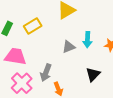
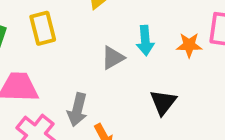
yellow rectangle: (33, 26) -> (43, 28), turned -66

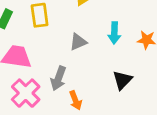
gray triangle: (113, 58) -> (78, 42), moved

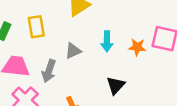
gray arrow: (58, 78) -> (49, 71), moved

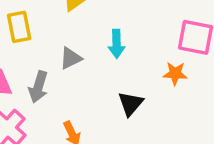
orange star: (137, 47) -> (175, 73), moved

